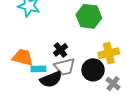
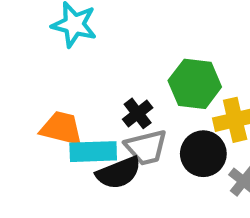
green hexagon: (89, 16) -> (195, 84), moved
cyan rectangle: (38, 69) -> (93, 152), size x1.5

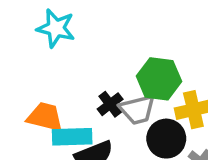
gray trapezoid: (146, 147) -> (137, 110), moved

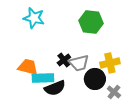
green hexagon: (159, 79) -> (91, 22), moved

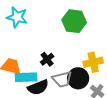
gray trapezoid: (79, 63) -> (62, 79), moved

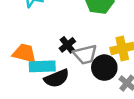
gray trapezoid: (62, 79) -> (85, 54), moved

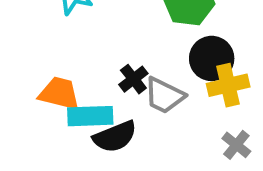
gray trapezoid: (85, 54) -> (164, 95), turned 40
black circle: (104, 68) -> (212, 58), moved

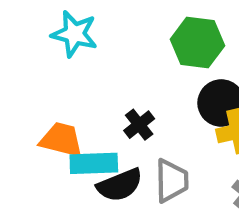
gray trapezoid: (164, 95) -> (172, 181), moved, turned -117

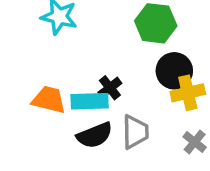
cyan rectangle: (94, 163) -> (90, 101), moved

